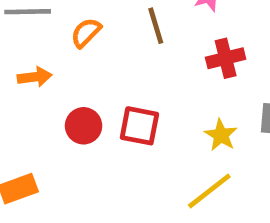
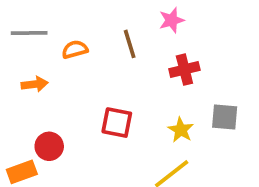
orange semicircle: (86, 33) -> (75, 49), turned 30
red circle: (84, 126) -> (49, 146), moved

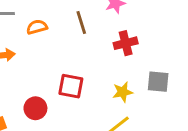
yellow star: (181, 130) -> (123, 92), turned 30
red circle: (49, 146) -> (35, 108), moved

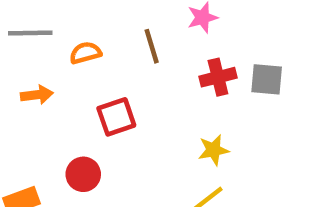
gray square: (158, 82) -> (267, 79), moved
red square: (71, 86) -> (116, 117), moved, turned -30

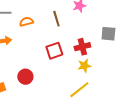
red cross: (218, 77) -> (82, 47), moved
red square: (116, 117) -> (54, 51), moved

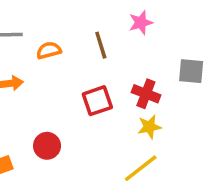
red cross: (82, 47) -> (146, 94), turned 35

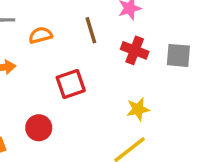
red cross: (146, 94) -> (135, 50), moved
red square: (97, 101) -> (71, 84), moved

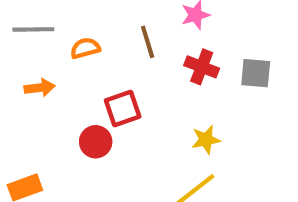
red circle: (39, 128) -> (96, 142), moved

